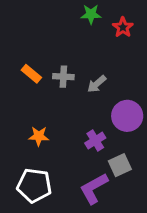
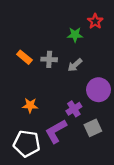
green star: (91, 14) -> (75, 35), moved
purple L-shape: (94, 188) -> (56, 131), moved

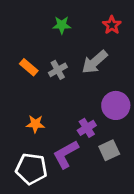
green star: (75, 35) -> (62, 25), moved
gray cross: (49, 59) -> (58, 70), turned -32
gray arrow: (75, 65) -> (95, 62), moved, size x1.5

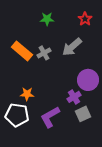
orange rectangle: (29, 67) -> (22, 51), size x1.5
purple cross: (87, 128) -> (74, 97), moved
white pentagon: (31, 169) -> (17, 115), moved

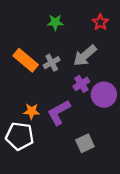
purple cross: (74, 97) -> (81, 84), moved
gray square: (83, 114) -> (85, 143), moved
purple L-shape: (50, 117) -> (59, 112), moved

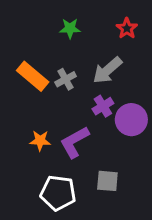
white pentagon: (20, 136) -> (58, 193), moved
gray square: (85, 143) -> (107, 181), turned 30

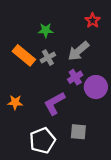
green star: (70, 28) -> (46, 30), moved
orange star: (40, 141) -> (15, 102), moved
white pentagon: (58, 193) -> (42, 140), turned -30

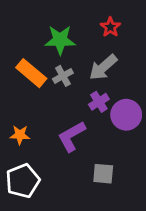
red star: (93, 20) -> (110, 27), moved
green star: (46, 30) -> (60, 40), size x1.5
white pentagon: (42, 140) -> (23, 181), moved

